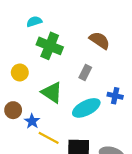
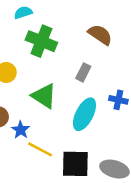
cyan ellipse: (86, 108) -> (84, 114), turned -36

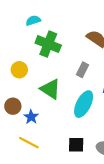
yellow line: (40, 149) -> (29, 143), moved
black square: (75, 164) -> (76, 145), size x0.7

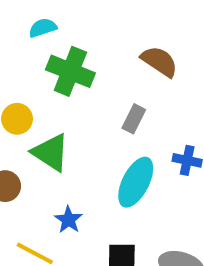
green triangle: (50, 89) -> (51, 152), moved
blue star: (31, 117) -> (68, 220), moved

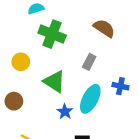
green triangle: (51, 152) -> (54, 82), moved
blue star: (68, 220) -> (65, 112), moved

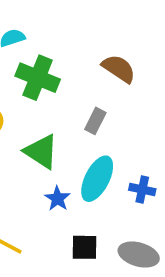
blue cross: (120, 86) -> (142, 190), moved

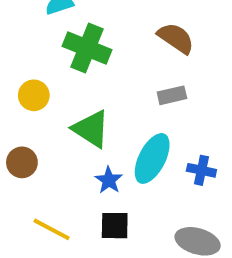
gray rectangle: (95, 121) -> (172, 95), moved, turned 50
black square: (85, 247) -> (115, 226), moved

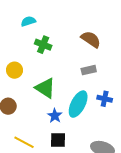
green cross: (87, 48) -> (43, 45), size x0.7
blue cross: (201, 170) -> (105, 99), moved

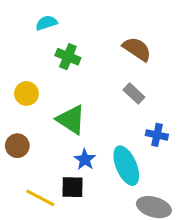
gray rectangle: (89, 70) -> (134, 93), turned 56
cyan ellipse: (78, 104) -> (126, 166), moved, turned -50
black square: (58, 140) -> (73, 187), moved

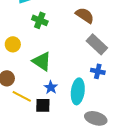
gray rectangle: (134, 93) -> (97, 44), moved, size x1.5
cyan ellipse: (126, 166) -> (78, 91), turned 30
yellow line: (40, 198) -> (22, 96), moved

